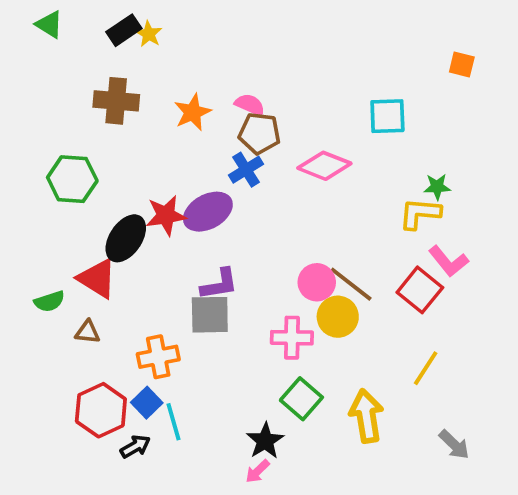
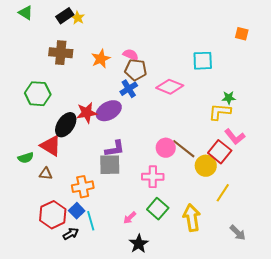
yellow circle: (338, 317) -> (206, 166), moved
black star: (265, 441) -> (139, 244), moved
pink arrow: (258, 471) -> (130, 218), moved

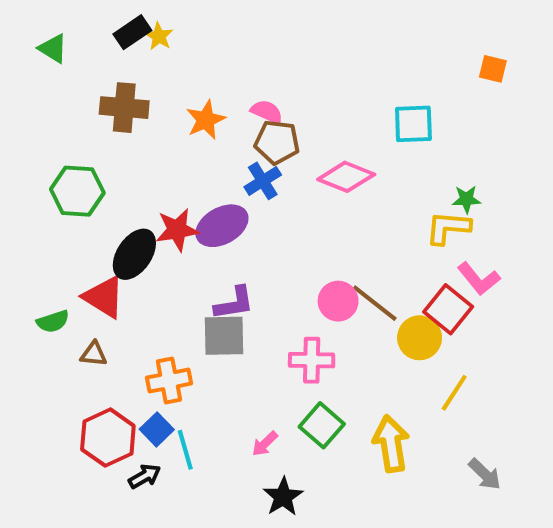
green triangle: (26, 13) -> (53, 49), moved

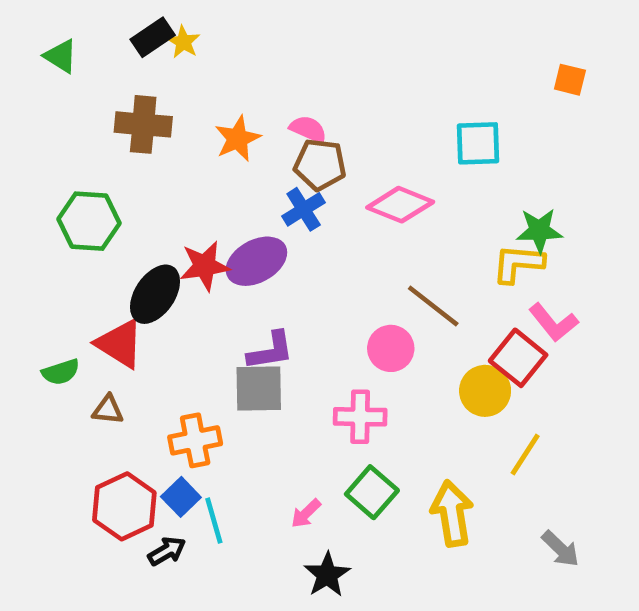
green star: (466, 199) -> (539, 231), size x1.4
brown line: (375, 303) -> (433, 306), moved

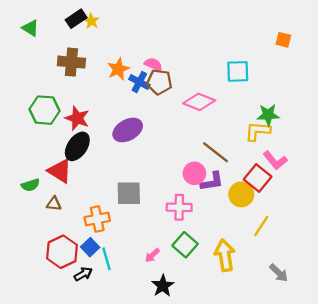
blue cross: (304, 209) -> (139, 82), moved, turned -30
red star: (205, 266) -> (77, 118), moved, turned 30
purple L-shape: (271, 351) -> (212, 182), moved

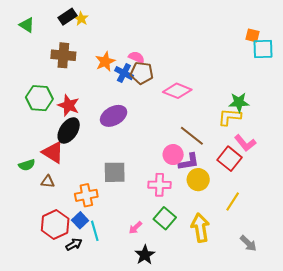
cyan square: (238, 71) -> (263, 49), moved
yellow circle: (241, 194) -> (198, 180), moved

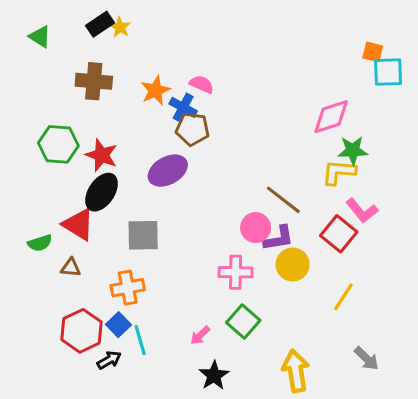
brown pentagon: (142, 73) -> (192, 129), moved
pink diamond: (177, 91) -> (331, 117), moved, turned -40
gray square: (115, 172) -> (143, 235), moved
yellow arrow: (200, 228) -> (296, 371), moved

